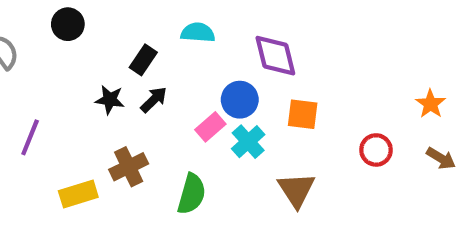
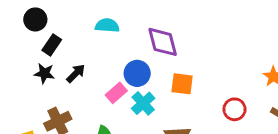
black circle: (68, 24) -> (35, 19), moved
black rectangle: (143, 60) -> (52, 45), moved

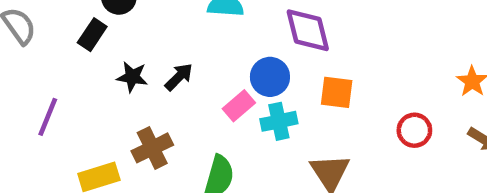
black rectangle: (52, 45) -> (92, 35), moved
cyan cross: (143, 103) -> (279, 121), turned 30

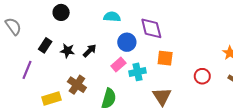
black rectangle: (92, 35) -> (45, 45), moved
blue circle: (270, 77) -> (127, 42), moved
brown cross: (152, 148) -> (77, 85), turned -30

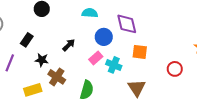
black star: (67, 51) -> (42, 60), moved
cyan cross: (137, 72) -> (114, 65), turned 35

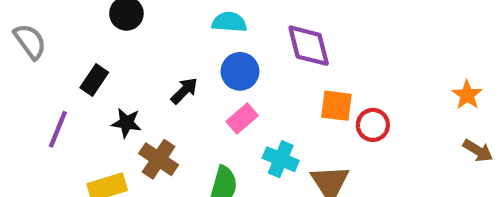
blue circle: (104, 37) -> (240, 71), moved
cyan cross: (114, 65) -> (281, 159), moved
red circle: (175, 69) -> (373, 125), moved

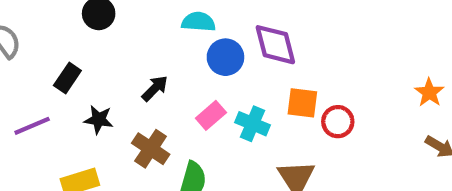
blue circle: (240, 71) -> (225, 57), moved
purple line: (58, 129) -> (32, 126), turned 45
brown cross: (159, 159) -> (151, 149), moved
cyan cross: (281, 159) -> (253, 124), moved

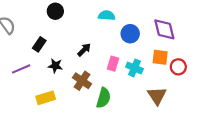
purple diamond: (275, 45) -> (164, 29), moved
blue circle: (225, 57) -> (130, 34), moved
pink rectangle: (211, 115) -> (113, 64), turned -32

